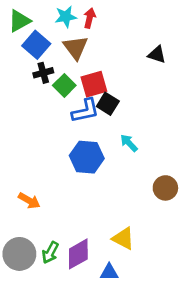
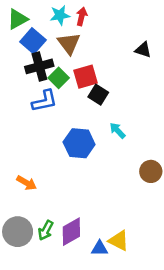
black cross: (43, 73) -> (39, 66), size x1.5
blue L-shape: (85, 111) -> (44, 101), moved
yellow triangle: (123, 238) -> (119, 241), moved

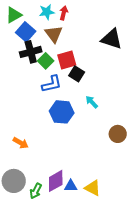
black triangle: (143, 50) -> (112, 39), size x1.6
blue L-shape: (44, 101) -> (52, 84), moved
green arrow: (46, 230) -> (36, 191), moved
blue triangle: (100, 248) -> (71, 186), moved

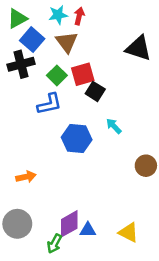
black cross: (31, 52) -> (21, 64), moved
blue L-shape: (52, 84) -> (49, 104), moved
orange arrow: (21, 143) -> (26, 177), turned -42
yellow triangle: (93, 188) -> (129, 232), moved
green arrow: (36, 191) -> (54, 244), moved

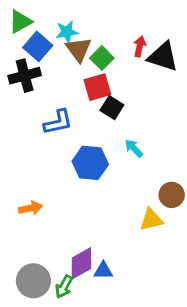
cyan star: (58, 15) -> (67, 32), moved
red arrow: (79, 16) -> (140, 46), moved
green square: (57, 75) -> (102, 58), moved
gray circle: (17, 224) -> (33, 281), moved
yellow triangle: (129, 232) -> (151, 220), moved, turned -40

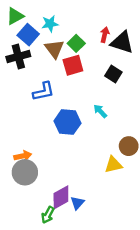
brown triangle: (79, 49) -> (54, 49), moved
black square: (112, 108) -> (113, 74), moved
blue triangle: (103, 271) -> (77, 203), turned -48
gray circle: (33, 281) -> (25, 172), moved

